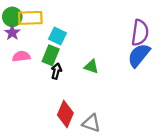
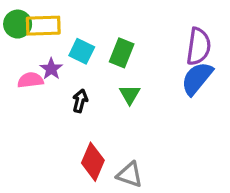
purple star: (12, 33) -> (51, 69), moved
green rectangle: (51, 55) -> (122, 53), moved
green triangle: (91, 67) -> (130, 94), turned 42

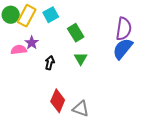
yellow rectangle: (43, 26) -> (27, 16), turned -60
cyan square: (82, 51) -> (51, 15), moved, turned 35
green rectangle: (122, 53) -> (76, 33), turned -54

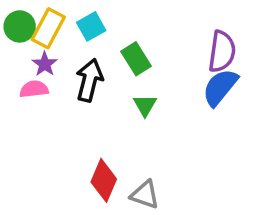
purple star: (32, 43) -> (45, 64), moved
black arrow: (50, 63) -> (89, 80), moved, size x1.6

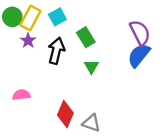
purple semicircle: (222, 52) -> (140, 33), turned -35
pink semicircle: (34, 89) -> (21, 95), moved

